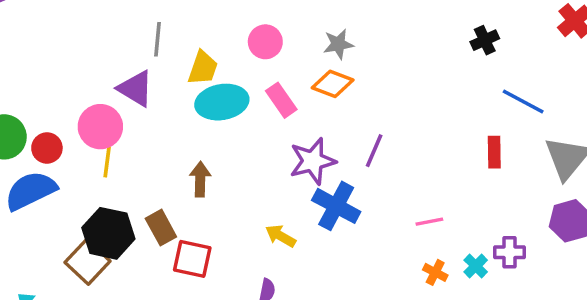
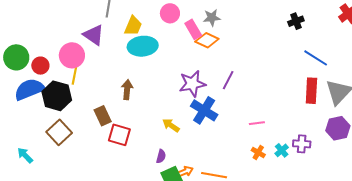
pink rectangle: (281, 100) -> (193, 29), moved
red rectangle: (494, 152) -> (311, 91), moved, size x1.4
black hexagon: (108, 233) -> (57, 96), moved

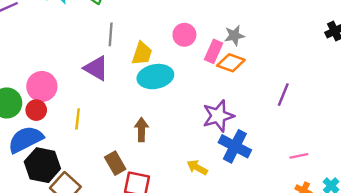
pink rectangle: (193, 29) -> (214, 51), turned 60
pink circle: (72, 55) -> (42, 86), moved
purple line: (228, 80) -> (283, 95), moved
black hexagon: (57, 96) -> (42, 165), moved

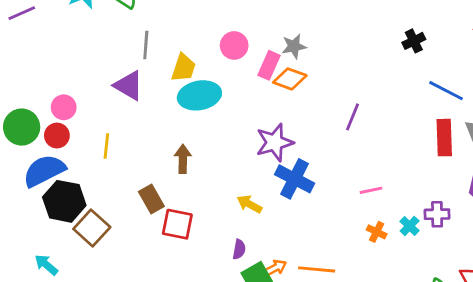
pink circle: (42, 86) -> (64, 107), size x0.7

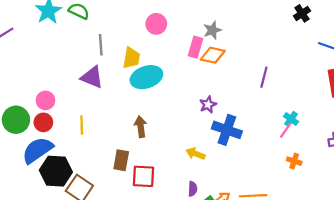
pink circle: (234, 45) -> (156, 24), moved
purple star: (275, 142) -> (208, 105), size x0.6
pink line: (371, 190) -> (286, 130), turned -35
brown rectangle: (151, 199) -> (121, 160), turned 48
cyan cross: (410, 226) -> (291, 119), moved

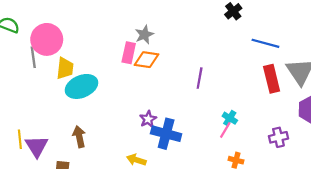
pink circle: (156, 24) -> (47, 39), moved, size x1.5
purple triangle: (92, 77) -> (37, 146), moved, turned 40
purple star: (208, 105) -> (148, 119), moved

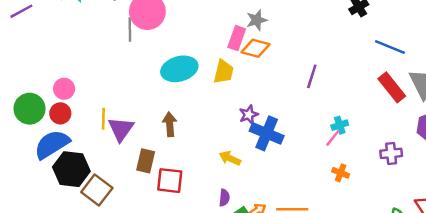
yellow trapezoid: (65, 68) -> (224, 72), moved
red rectangle: (272, 79) -> (392, 87), turned -32
cyan cross: (230, 118) -> (340, 125), turned 32

